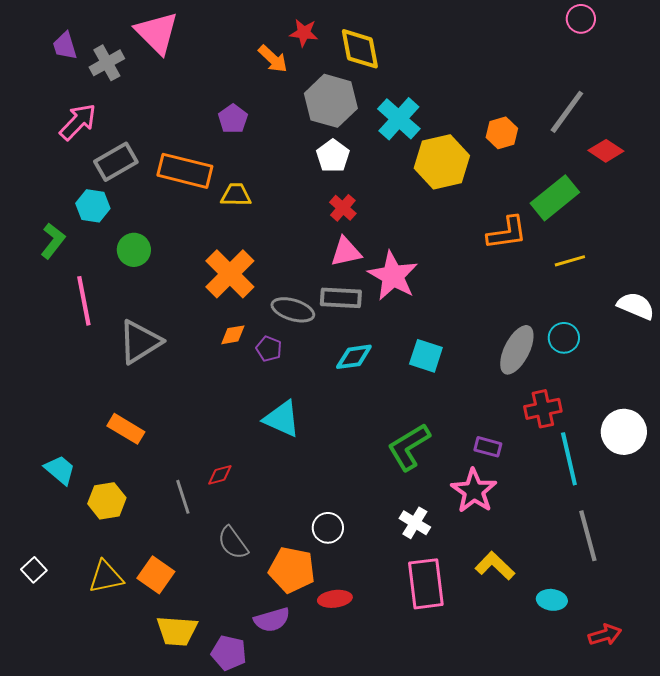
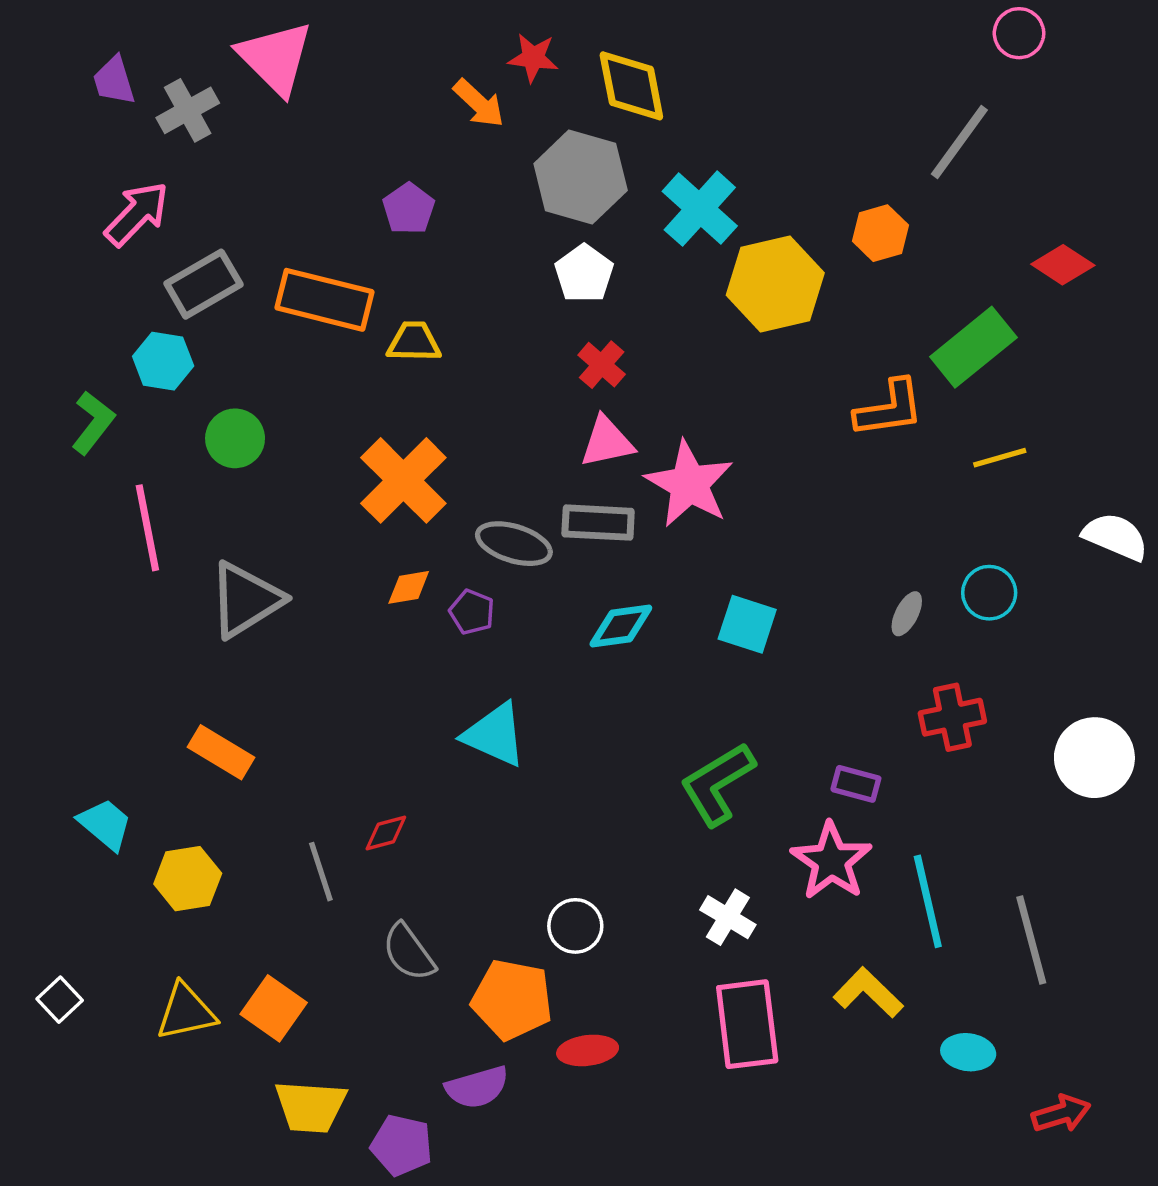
gray line: (567, 112) -> (959, 142), moved
gray ellipse: (517, 350) -> (907, 614), size x0.5
cyan line: (569, 459) -> (928, 901), moved

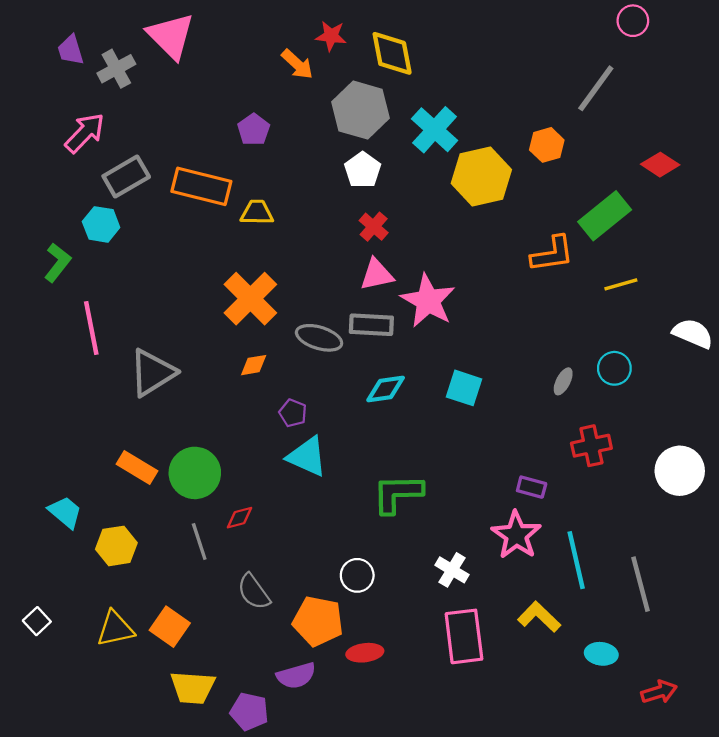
green circle: (235, 438) -> (195, 473), moved, size x1.4
purple pentagon: (472, 612) -> (293, 413), moved
green L-shape: (717, 784) -> (398, 494), moved, turned 30

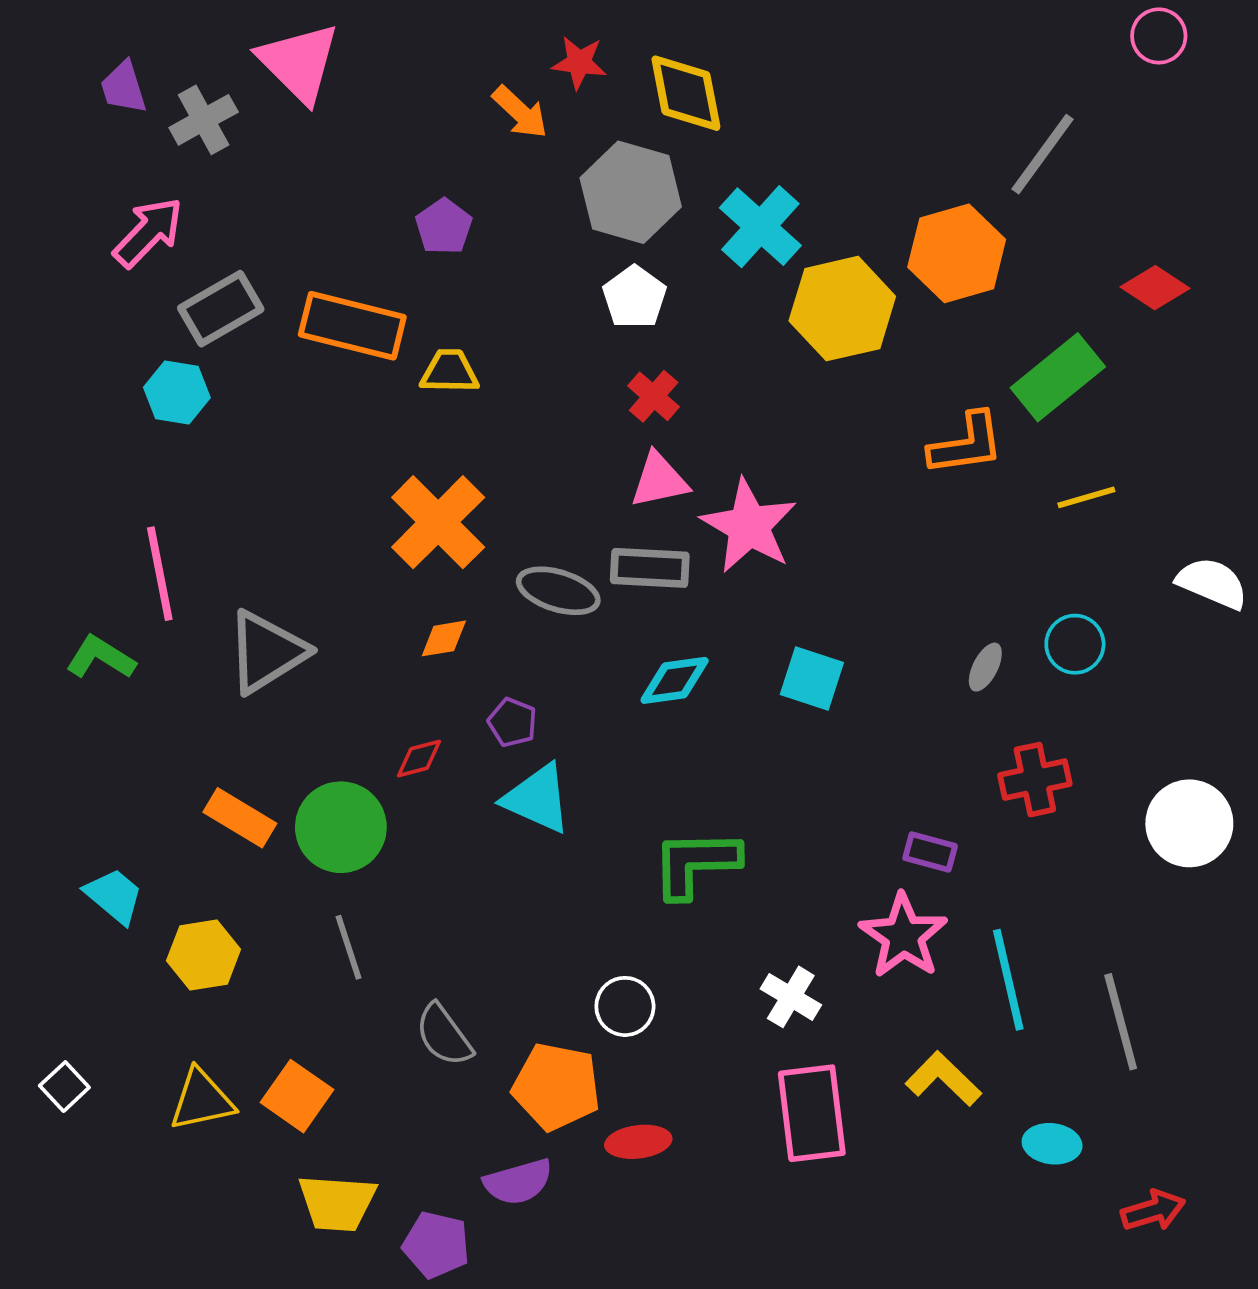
pink circle: (633, 21) -> (1159, 36), moved
orange hexagon: (547, 145) -> (957, 253), size x1.6
green L-shape: (58, 263) -> (101, 658), moved, turned -96
red diamond: (240, 518) -> (419, 759), moved

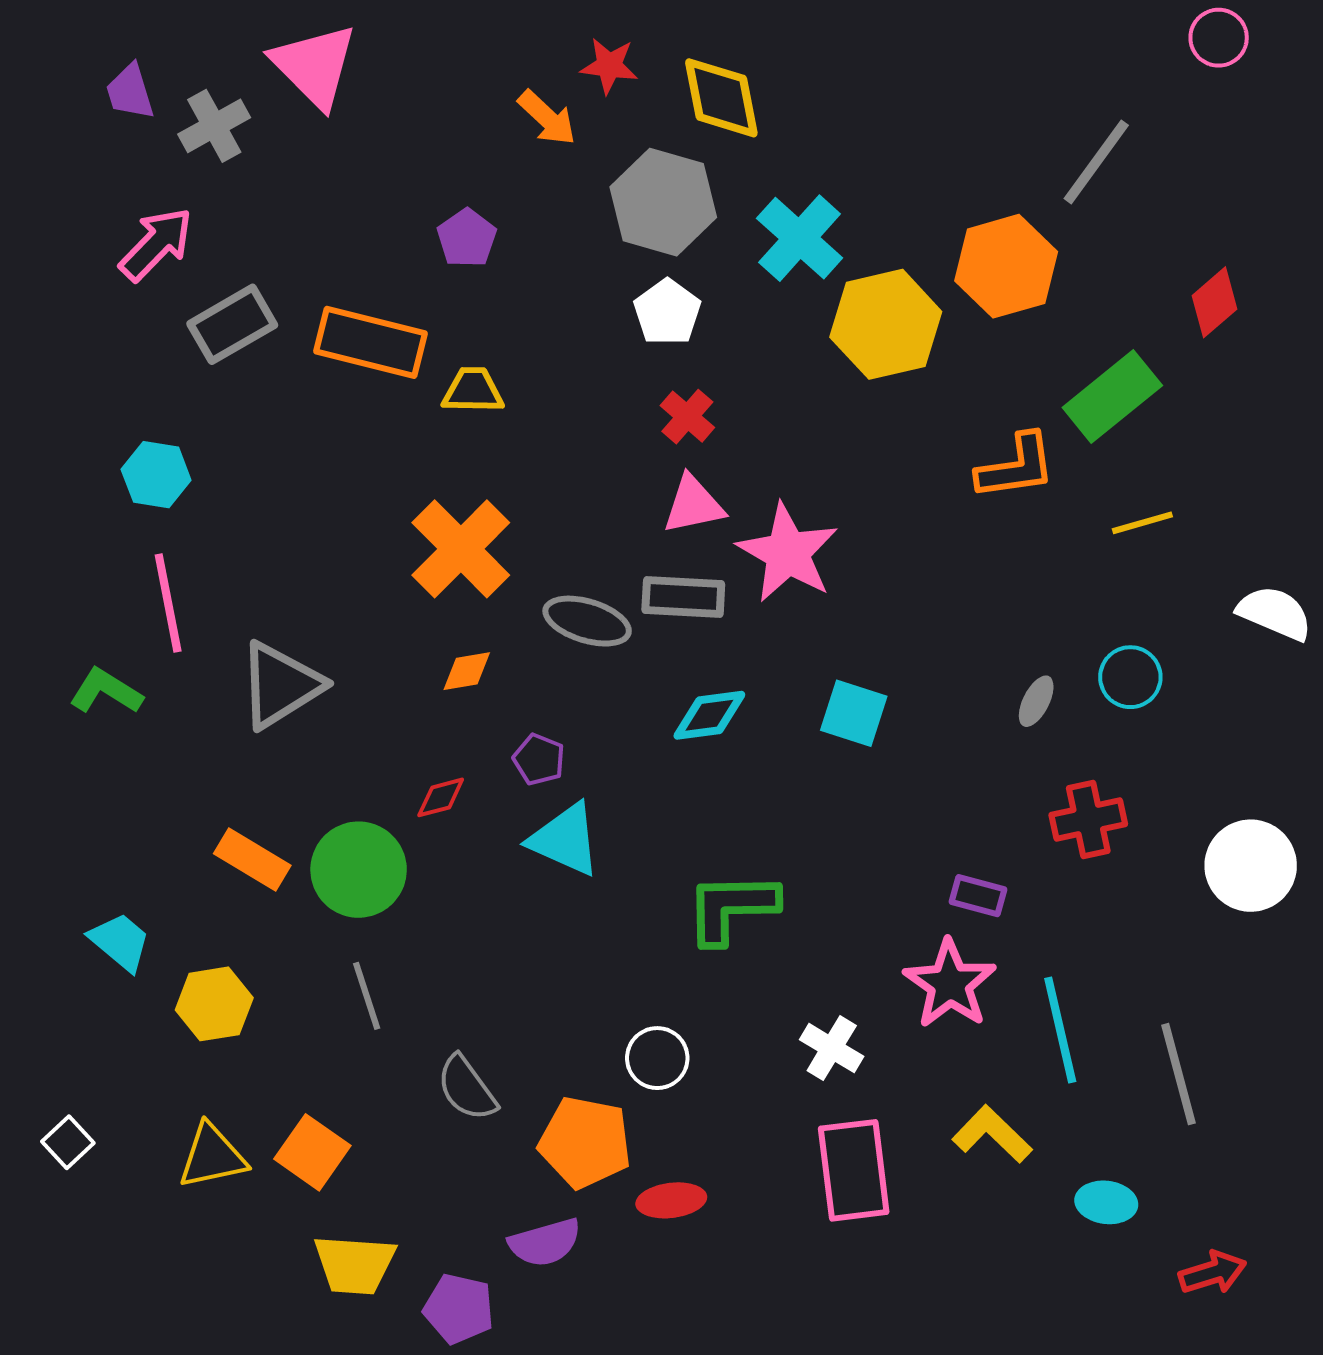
red diamond: (1155, 288) -> (1215, 302), turned -74
cyan hexagon: (177, 392) -> (156, 475), moved

